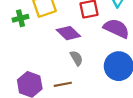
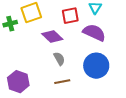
brown line: (63, 84) -> (62, 82), moved

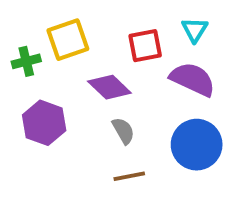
purple hexagon: (18, 82) -> (44, 123), moved

